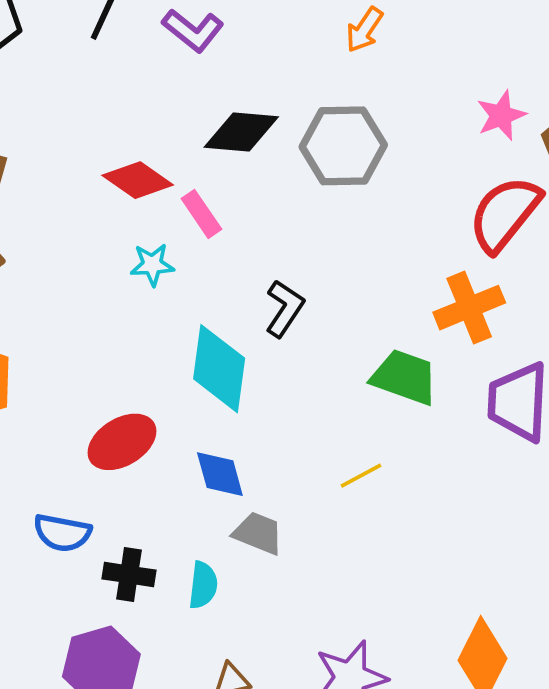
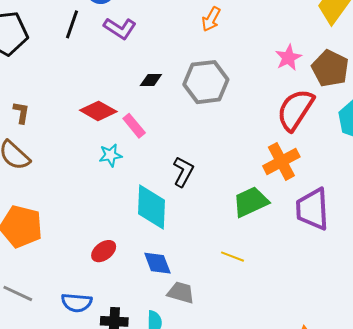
black diamond: (241, 132) -> (151, 80), size x0.6
green trapezoid: (405, 377) -> (251, 202), turned -39
red ellipse: (122, 442) -> (104, 251), size x0.7
yellow line: (361, 476) -> (233, 257), turned 55

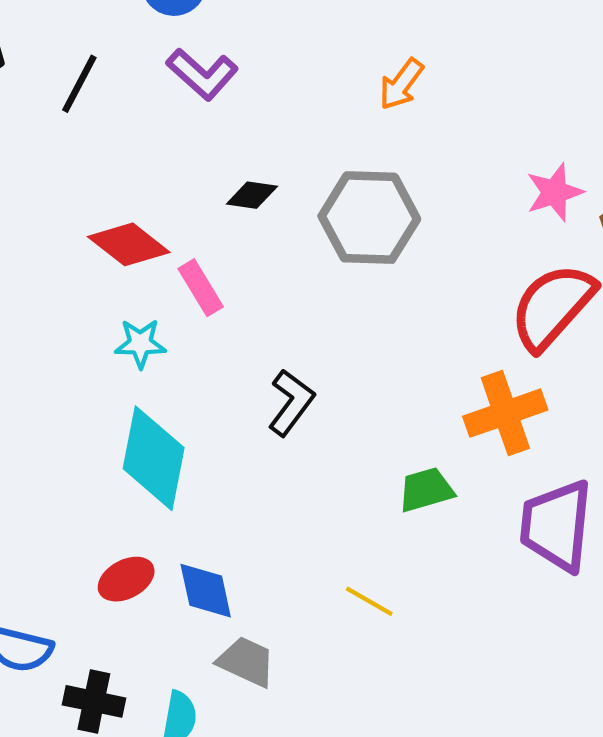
black line: (72, 24) -> (79, 84), moved
green trapezoid: (251, 202) -> (426, 490), size x0.7
cyan diamond: (151, 207) -> (154, 458), moved
red ellipse: (104, 251) -> (126, 579), moved

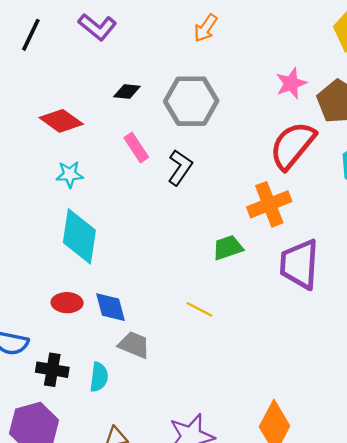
pink rectangle: (201, 288) -> (136, 147), moved
black L-shape: (291, 403) -> (180, 168), moved
red ellipse: (126, 579) -> (67, 303), turned 32

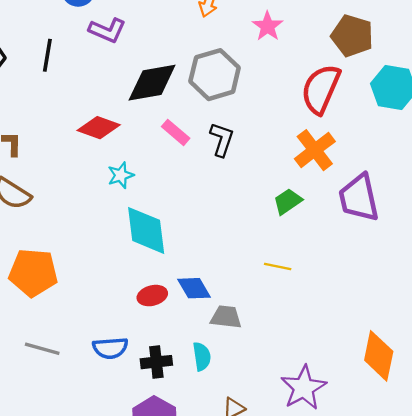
pink star: (291, 83) -> (268, 26), moved
black diamond: (127, 92) -> (152, 83), size x2.0

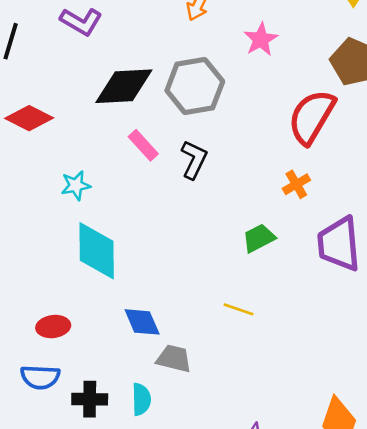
red diamond: (99, 128) -> (29, 118), moved
orange cross: (315, 150) -> (296, 184), size x0.6
red ellipse: (152, 296) -> (53, 327), moved

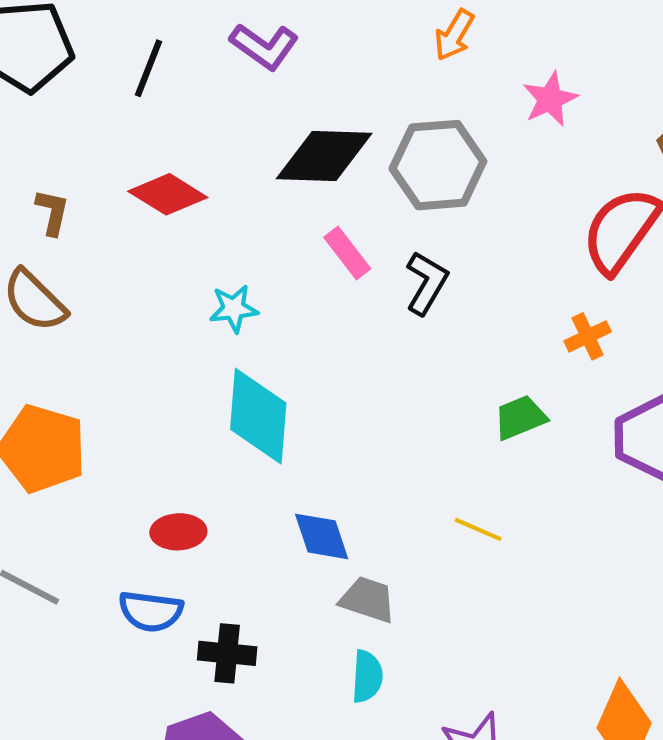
cyan semicircle: (141, 399) -> (367, 676), moved

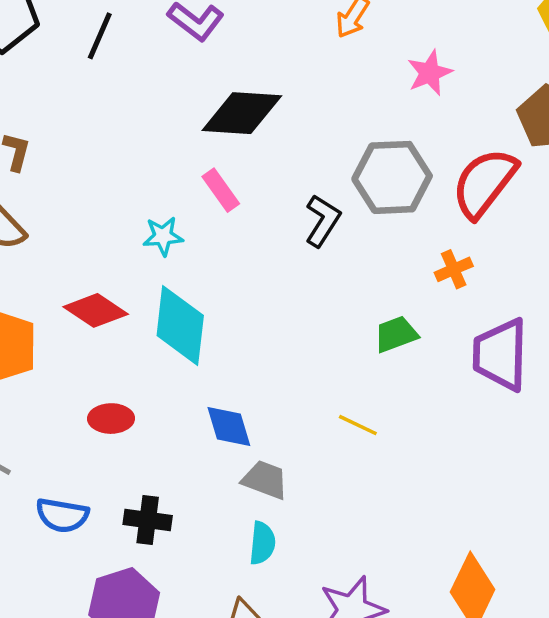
gray hexagon: (438, 165) -> (392, 177), moved
red diamond: (168, 194) -> (96, 310), moved
pink rectangle: (347, 253) -> (221, 190), moved
blue semicircle: (151, 611) -> (62, 515), moved

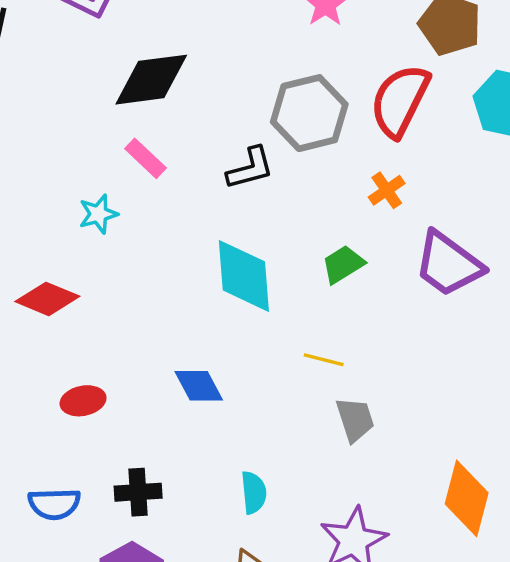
black L-shape: (323, 221) -> (250, 168), turned 54
cyan diamond: (180, 325) -> (244, 276), moved
purple trapezoid: (500, 355) -> (448, 264), turned -44
gray trapezoid: (265, 480) -> (355, 419), moved, turned 63

